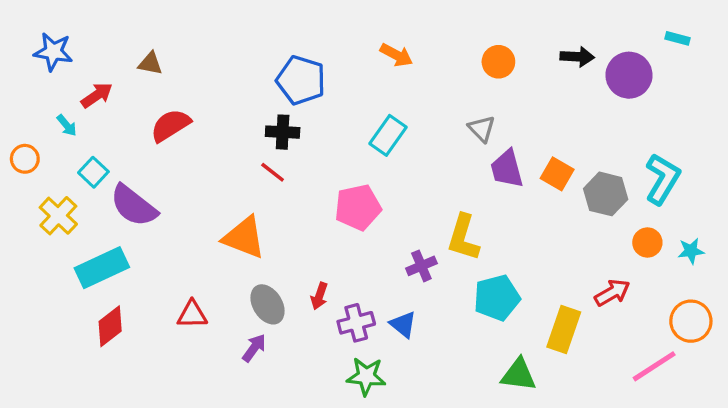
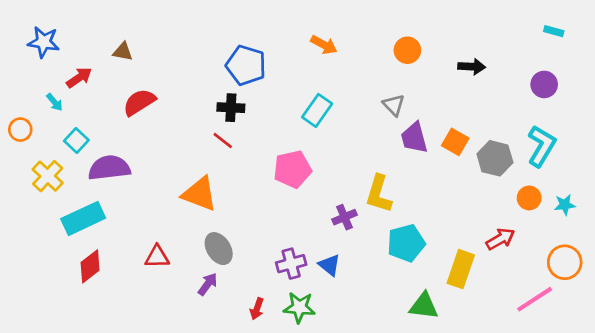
black arrow: (577, 57) -> (472, 67), moved
purple circle: (629, 75) -> (544, 84), moved, size x0.7
purple semicircle: (134, 206) -> (109, 168), turned 135
red arrow: (319, 296) -> (257, 309), moved

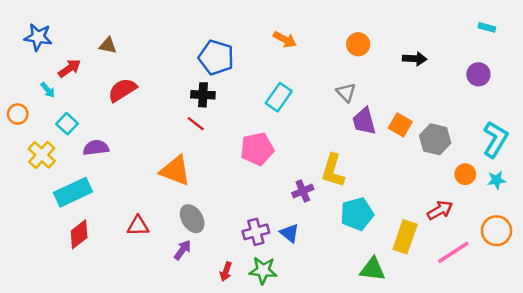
cyan L-shape: (541, 146) -> (495, 139), moved
purple semicircle: (109, 168) -> (96, 148), size x0.7
pink line: (535, 299) -> (453, 252), moved

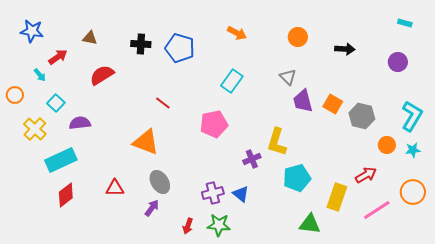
black cross: (203, 95) -> (141, 44), moved

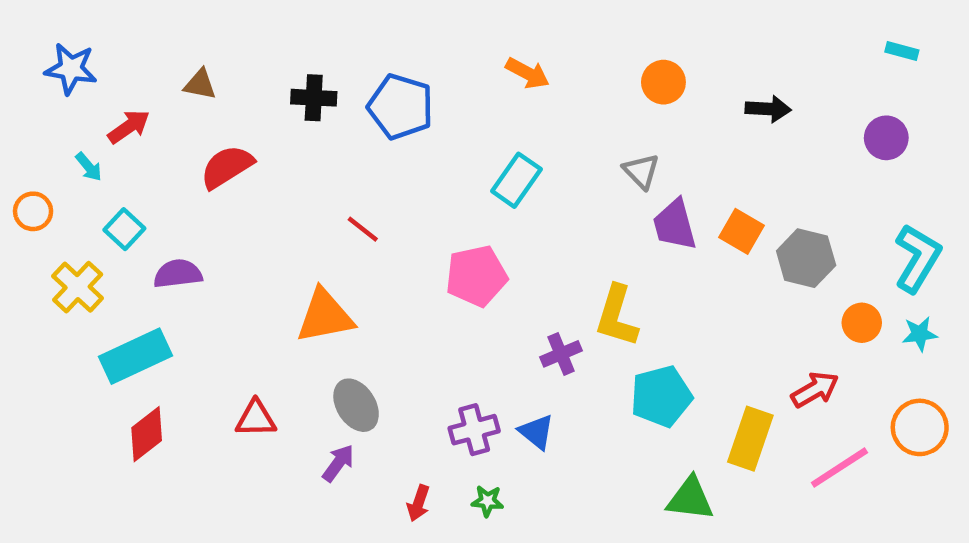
orange triangle: (146, 142) -> (325, 316), turned -32
green star: (219, 225) -> (487, 501), size x0.6

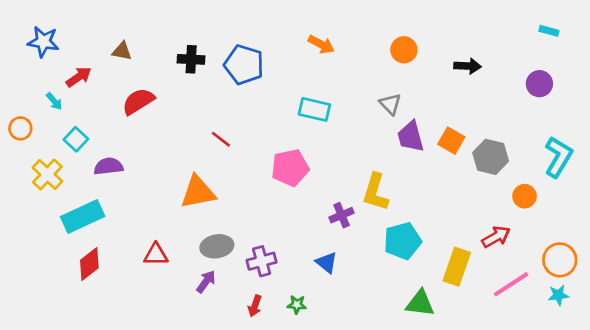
cyan rectangle: (516, 180) -> (314, 109), turned 68
cyan star: (920, 334) -> (558, 295), moved
gray ellipse: (356, 405) -> (217, 246), turned -68
purple cross: (474, 430) -> (262, 261), moved

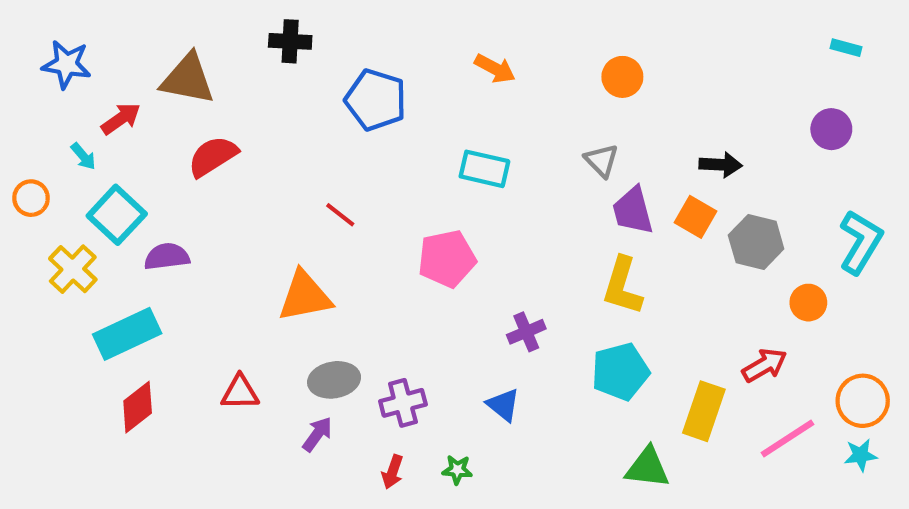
brown triangle: (122, 51) -> (188, 79), size x1.8
black cross: (191, 59) -> (290, 41), moved
black arrow: (468, 66) -> (721, 165), moved
cyan square: (76, 139) -> (117, 215), size x1.5
yellow L-shape: (375, 192) -> (622, 286), moved

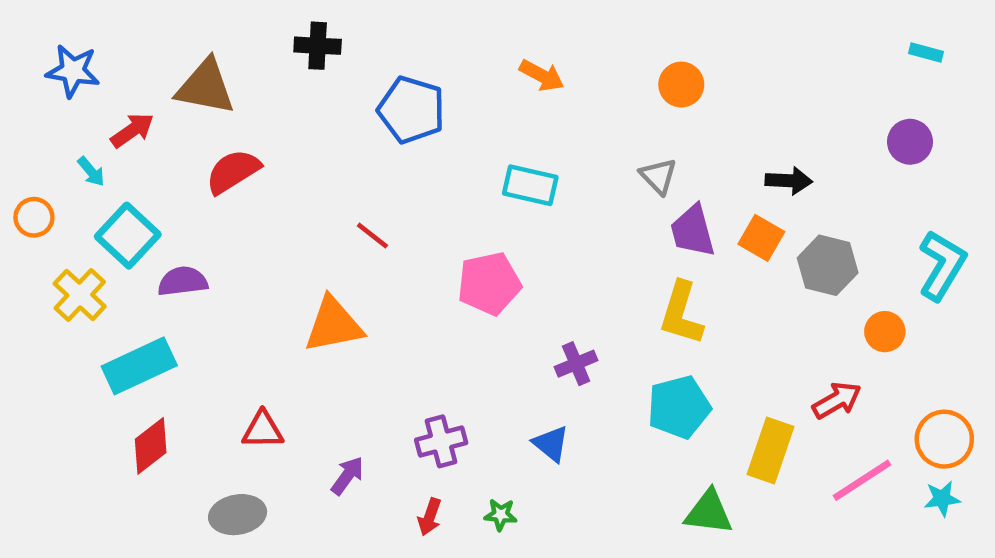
gray ellipse: (334, 380) -> (238, 515), moved

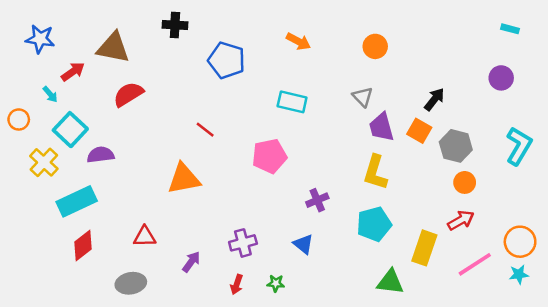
black arrow: (789, 181) -> (434, 99), turned -55
orange circle: (885, 332) -> (465, 182), moved

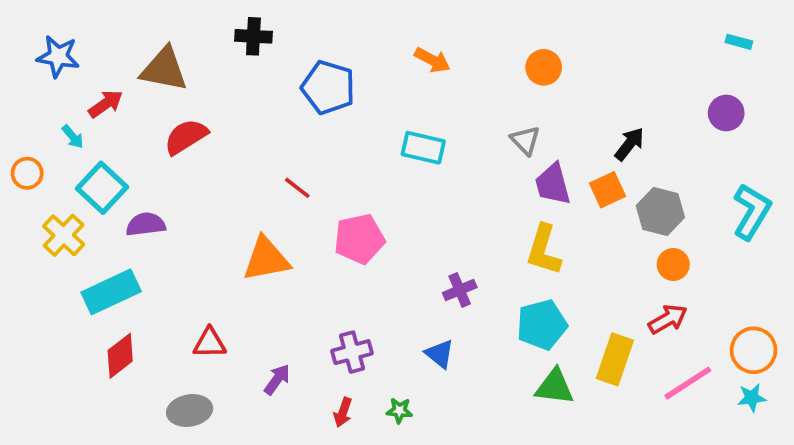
orange square: (419, 131) -> (608, 190), turned 35
pink pentagon: (269, 156) -> (359, 239), moved
green triangle: (390, 282) -> (555, 387), moved

